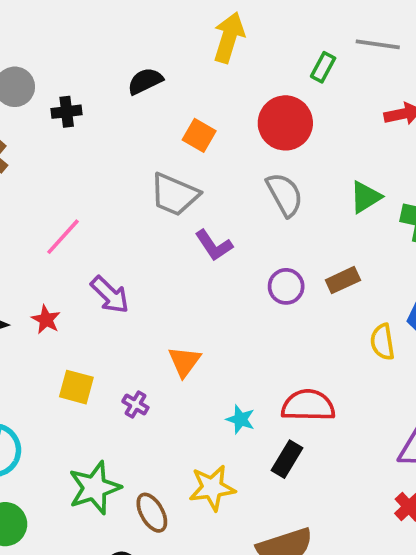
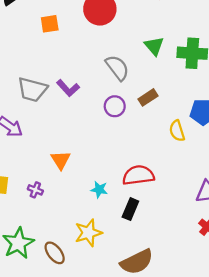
orange square: (199, 135) -> (50, 24), turned -30
gray trapezoid: (174, 194) -> (32, 89), moved
gray semicircle: (285, 195) -> (117, 68), moved
green triangle: (366, 197) -> (154, 46), turned -30

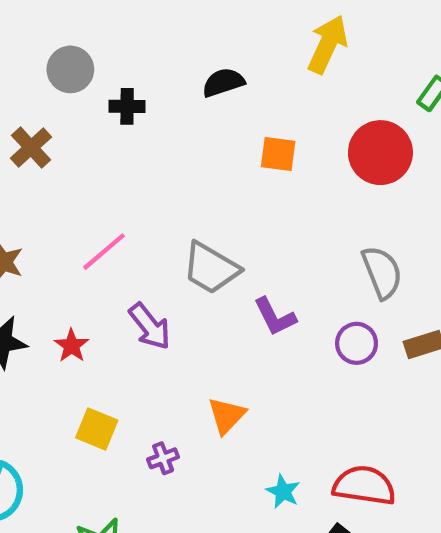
purple L-shape: (68, 88) -> (275, 317), moved
purple cross: (35, 190) -> (163, 458), turned 32

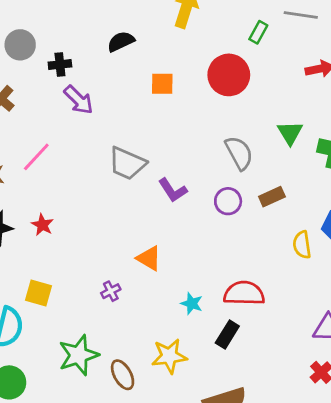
pink line: (104, 252) -> (36, 157), moved
purple arrow: (150, 326) -> (79, 100), moved
orange triangle: (227, 416) -> (149, 258), turned -36
yellow square: (97, 429) -> (38, 293), moved

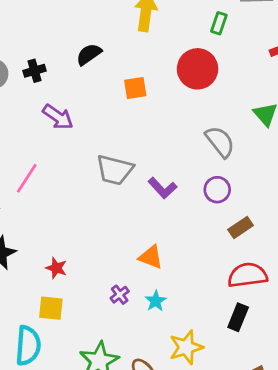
black cross: (60, 64) -> (34, 71), moved
brown rectangle: (272, 197) -> (241, 227), moved
red star: (42, 225) -> (56, 268), moved
cyan star: (192, 303) -> (156, 301), moved, turned 30

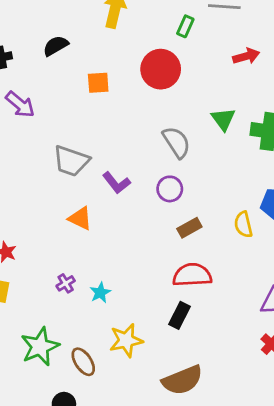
orange triangle: (151, 257) -> (80, 218), moved

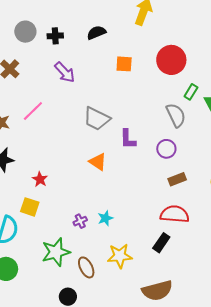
green rectangle: (185, 26) -> (191, 92), moved
purple L-shape: (116, 183) -> (128, 139), turned 30
purple cross: (66, 283) -> (80, 221), moved

